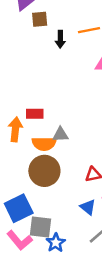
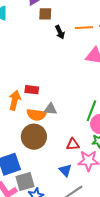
black arrow: (60, 39) -> (60, 32), turned -32
gray square: (40, 227) -> (25, 182), turned -30

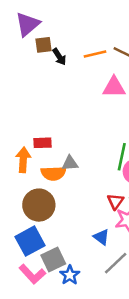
black arrow: (60, 32) -> (59, 57), moved
brown circle: (34, 137) -> (39, 205), moved
red triangle: (73, 144) -> (115, 201), moved, turned -40

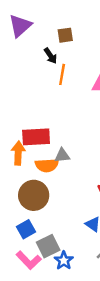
brown square: (43, 45) -> (65, 35), moved
orange line: (95, 54) -> (62, 74), moved, turned -66
red rectangle: (42, 143) -> (36, 137), size x1.6
blue square: (30, 241) -> (26, 229), size x0.7

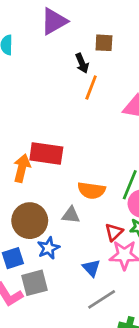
gray triangle: (62, 156) -> (71, 215), moved
orange semicircle: (47, 165) -> (91, 190), moved
blue star: (64, 261) -> (48, 248), moved

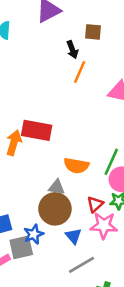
brown circle: (30, 221) -> (55, 209), moved
blue star: (48, 248) -> (34, 234), moved

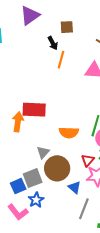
gray triangle: (57, 187) -> (43, 152), moved, turned -48
blue star: (34, 234) -> (36, 200), moved
gray square: (21, 247) -> (33, 178), moved
gray line: (81, 265) -> (84, 209), turned -30

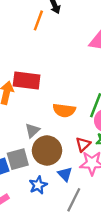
orange line: (61, 60) -> (38, 20), moved
blue star: (36, 200) -> (38, 185), moved

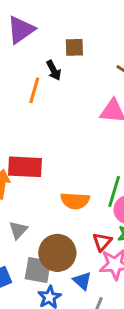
gray triangle: (32, 130) -> (18, 230), moved
gray square: (18, 159) -> (38, 270), moved, turned 30

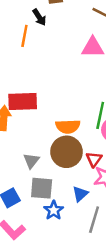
gray triangle: (18, 230) -> (31, 161), moved
brown circle: (57, 253) -> (67, 152), moved
blue triangle: (82, 281) -> (80, 194), turned 42

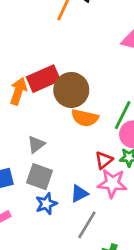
red rectangle: (23, 102) -> (43, 79), turned -36
brown circle: (67, 152) -> (71, 90), moved

